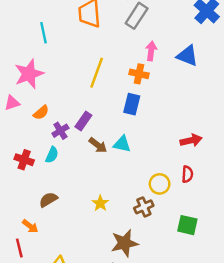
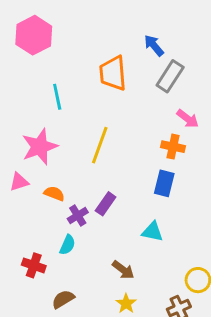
pink arrow: (151, 51) -> (188, 119), turned 120
yellow line: (97, 73) -> (100, 145), moved
orange semicircle: (41, 113) -> (54, 194), turned -119
brown arrow: (98, 145) -> (123, 270), moved
red cross: (24, 160) -> (34, 265), moved

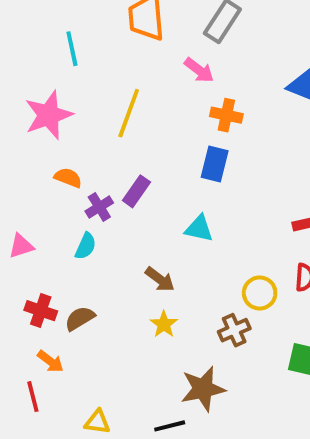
pink arrow: (188, 119) -> (199, 70), moved
pink triangle: (19, 182) -> (21, 246), moved
red cross: (34, 265) -> (41, 311), moved

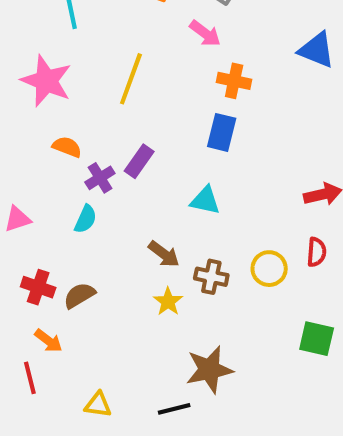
pink star: (49, 115) -> (46, 81), turned -30
brown cross: (234, 330) -> (211, 277), moved, turned 36

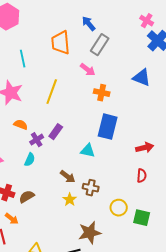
blue rectangle: (222, 132) -> (108, 127), moved, size x1.4
yellow circle: (269, 269) -> (119, 208), moved

